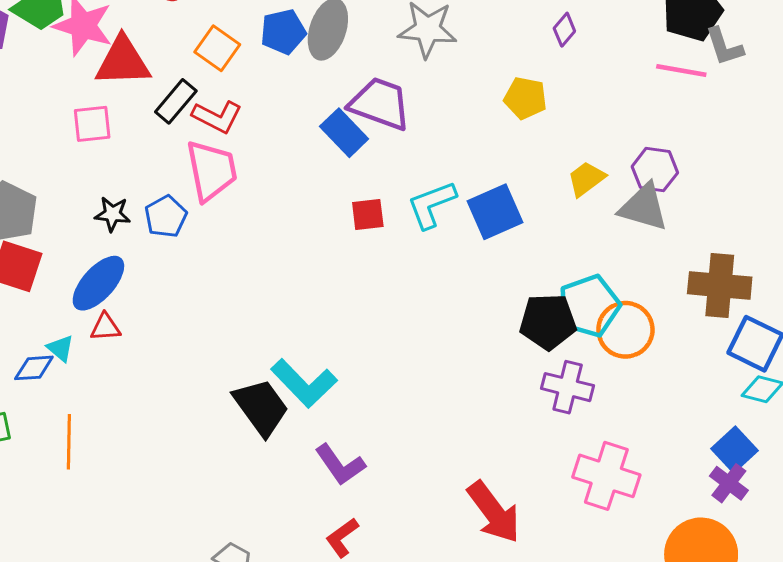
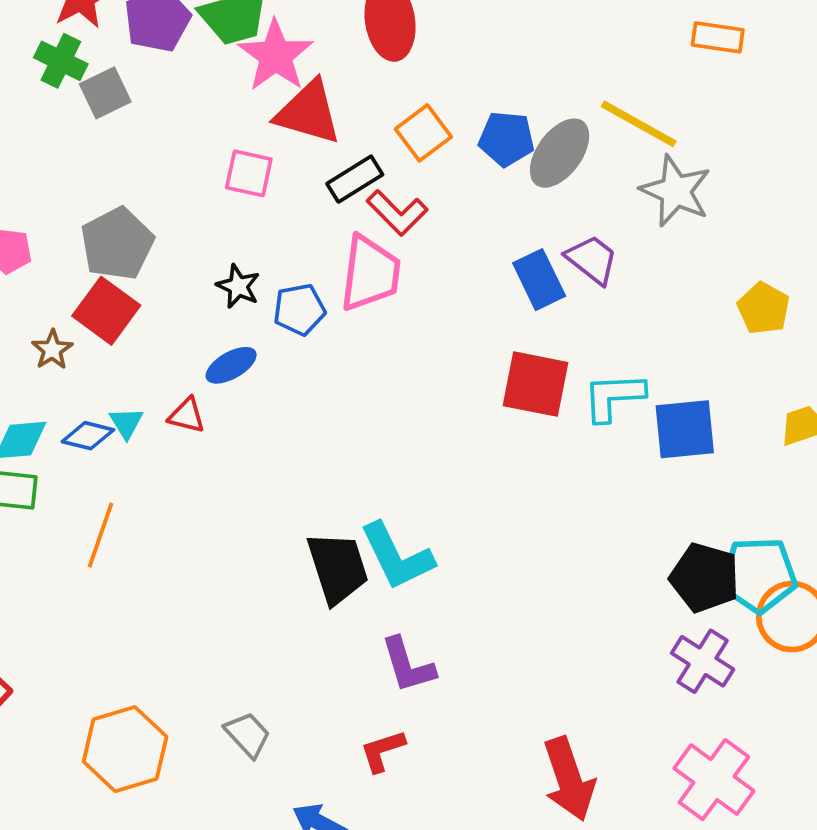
purple trapezoid: (380, 104) -> (592, 260), size x0.7
red square: (368, 215) -> (535, 384), size x1.6
blue ellipse: (98, 283) -> (231, 365), moved, size x0.7

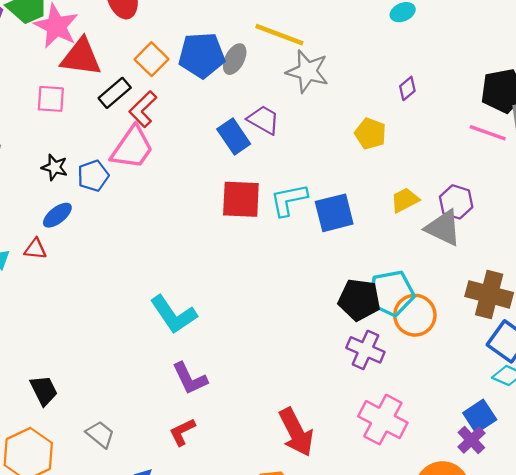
blue pentagon: (506, 139) -> (202, 55), size x1.4
gray ellipse: (560, 153) -> (235, 59), size x0.7
red L-shape: (397, 213) -> (143, 109), turned 99
pink trapezoid: (370, 273) -> (132, 148), turned 36
black trapezoid: (338, 568) -> (44, 390), moved, size x0.7

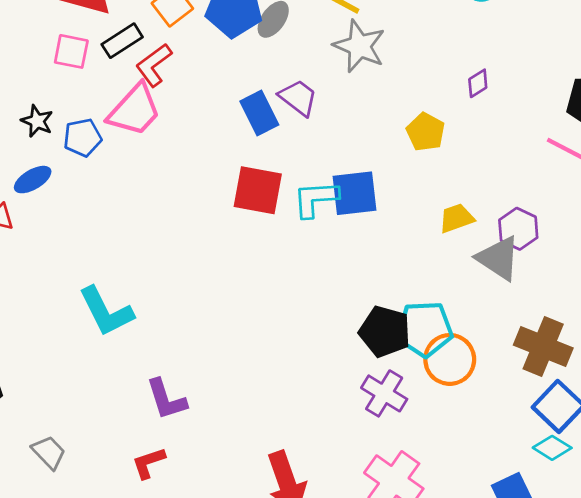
pink square: (51, 99) -> (71, 51), moved
blue square: (334, 213) -> (355, 193), moved
cyan L-shape: (173, 315) -> (106, 312), moved

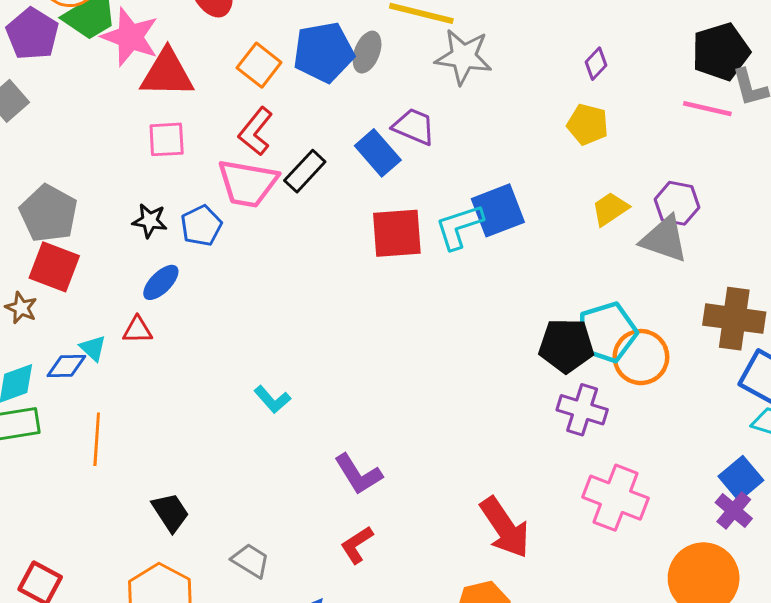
black rectangle: (122, 41) -> (305, 171), moved
pink trapezoid: (134, 110) -> (248, 183), turned 72
yellow pentagon: (426, 132) -> (588, 124), moved
cyan L-shape: (106, 312) -> (272, 399), size x0.6

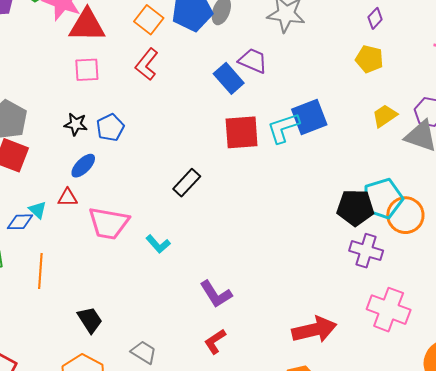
black rectangle: (305, 171) -> (187, 183), moved
pink trapezoid: (248, 183) -> (109, 223), moved
red arrow: (505, 527) -> (314, 330), turned -69

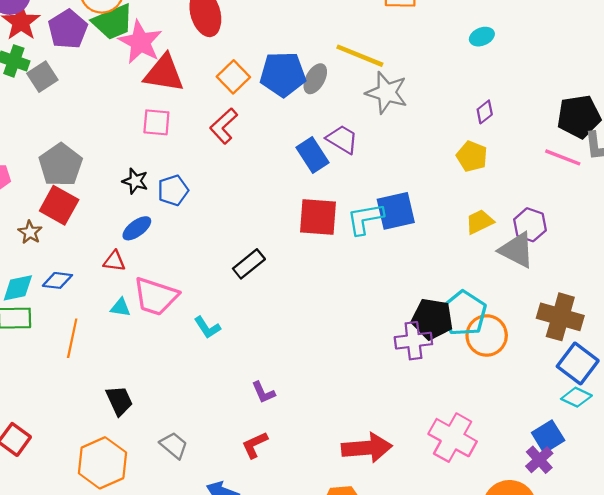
cyan pentagon: (383, 199) -> (464, 313), turned -30
cyan triangle: (38, 210) -> (120, 307), moved, turned -42
purple cross: (366, 251) -> (413, 341), moved, turned -32
purple L-shape: (216, 294) -> (263, 392), size x0.7

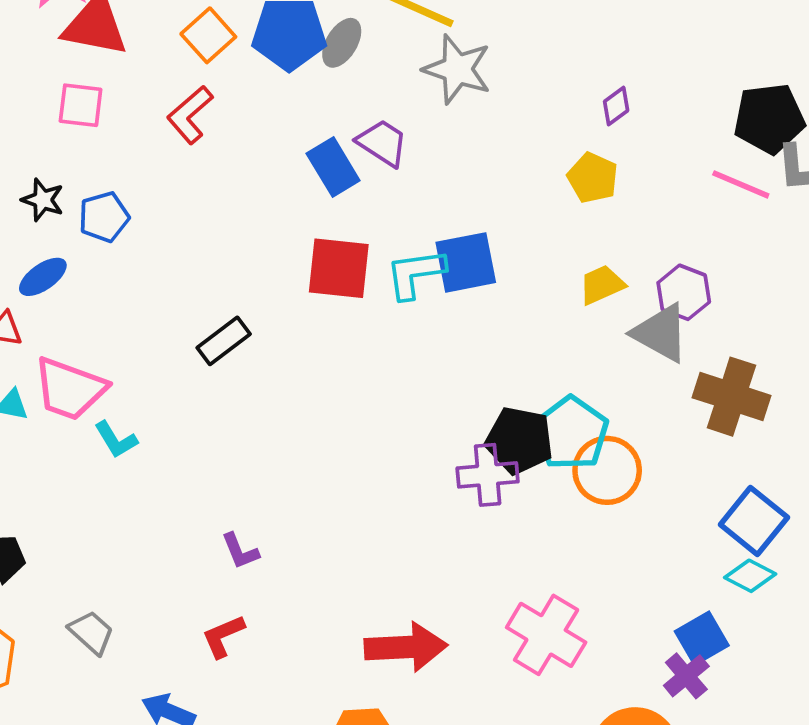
brown cross: (560, 317) -> (731, 397), moved
cyan L-shape: (207, 327) -> (116, 440), moved

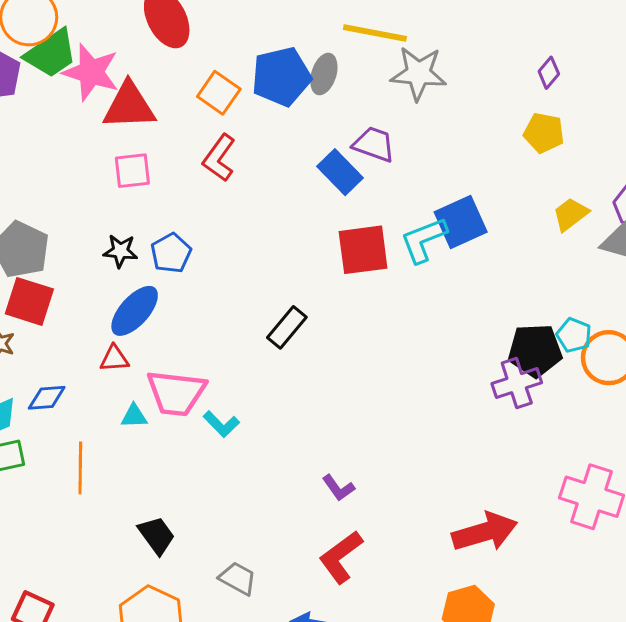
blue ellipse: (43, 277) -> (135, 311), size x1.4
cyan pentagon: (571, 433) -> (574, 335), size x0.6
red L-shape: (223, 636) -> (341, 557), size x1.4

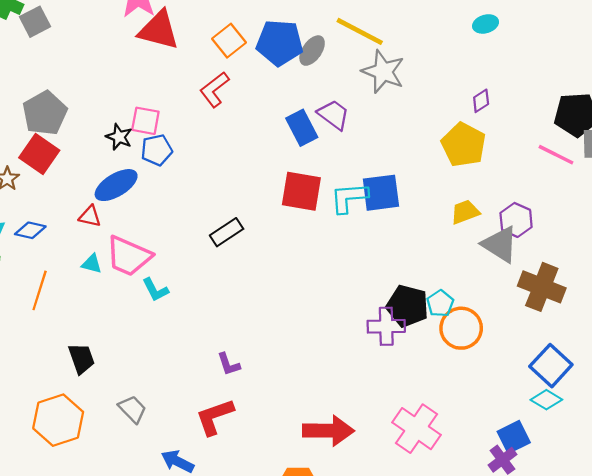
yellow pentagon: (544, 133) -> (464, 145), size x1.4
pink square: (132, 171) -> (145, 121), moved

